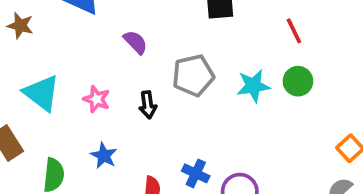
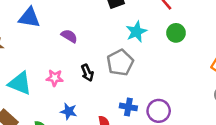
gray pentagon: (193, 75) -> (120, 63), moved
cyan star: (253, 86) -> (136, 32), moved

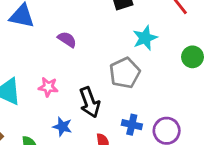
green circle: (176, 33) -> (193, 57), moved
black arrow: (87, 73) -> (90, 102), moved, size x1.5

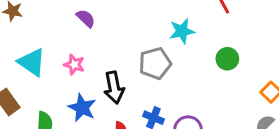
purple semicircle: (67, 39) -> (86, 18), moved
blue star: (62, 127) -> (82, 108), size x1.4

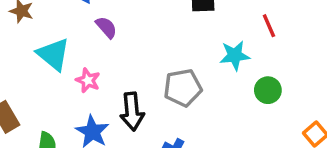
cyan star: (182, 31) -> (235, 55), moved
cyan triangle: (32, 62) -> (53, 54), moved

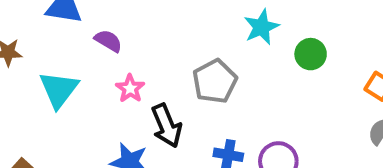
cyan triangle: (53, 54) -> (59, 89), turned 45
pink star: (88, 80) -> (130, 88), moved, turned 30

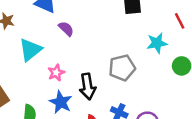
pink star: (130, 88) -> (56, 73), moved

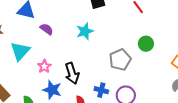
cyan star: (157, 43) -> (85, 31), moved
gray pentagon: (122, 68) -> (120, 60), moved

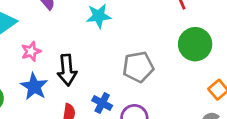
green circle: (146, 44) -> (195, 44), moved, size x1.5

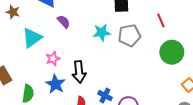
gray pentagon: (138, 67) -> (129, 36), moved

